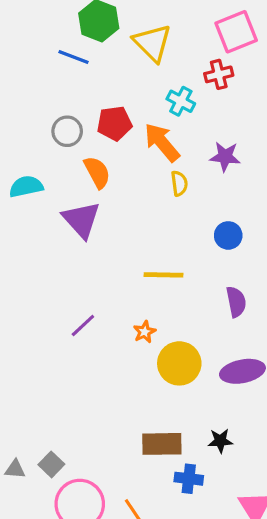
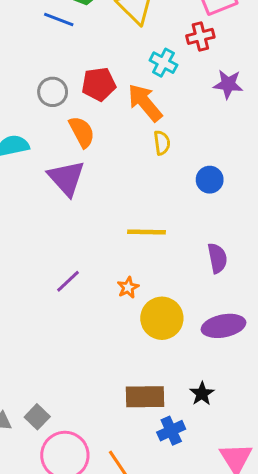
purple star: (225, 157) -> (228, 84), moved
blue circle: (228, 235) -> (210, 180), moved
black star: (220, 441) -> (202, 394), turned -30
blue cross: (189, 479) -> (171, 431), turned -32

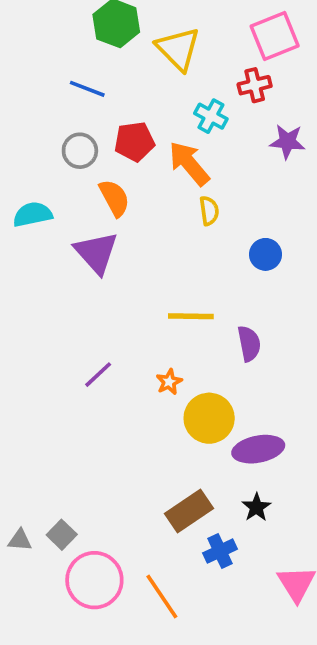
blue line: (59, 20) -> (87, 89), moved
purple semicircle: (217, 258) -> (249, 344), moved
purple ellipse: (223, 326) -> (258, 449), moved
brown rectangle: (145, 397) -> (189, 511), turned -33

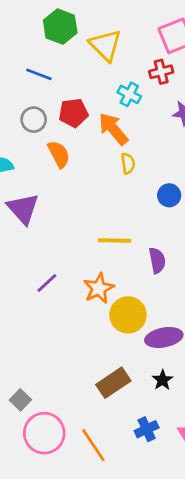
purple triangle: (96, 253) -> (23, 209), moved
orange star: (169, 382) -> (99, 288), size x1.6
blue cross: (220, 551) -> (147, 429), moved

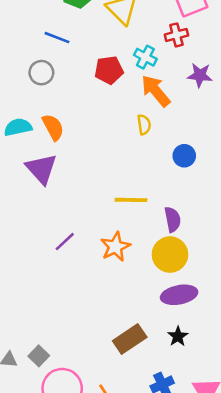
red pentagon: (73, 113) -> (109, 70), moved
gray circle: (34, 120) -> (41, 73), moved
orange arrow: (113, 129) -> (156, 91), moved
orange semicircle: (59, 154) -> (53, 127), moved
yellow circle: (128, 315) -> (170, 255), moved

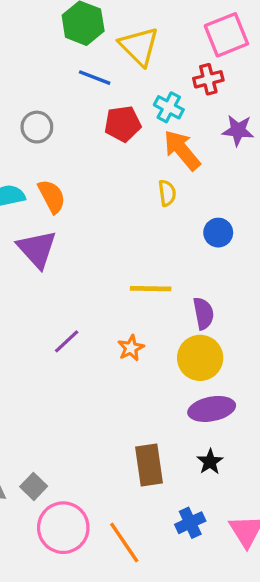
blue line: (57, 38) -> (95, 78), moved
orange star: (115, 247) -> (131, 348), size x0.7
brown rectangle: (130, 339) -> (149, 465), turned -64

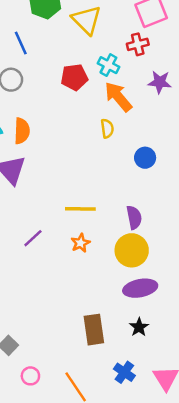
blue line: (95, 78) -> (21, 43), moved, turned 45
orange semicircle: (52, 196) -> (22, 131), turned 30
yellow line: (151, 289) -> (80, 209), moved
blue cross: (190, 523) -> (124, 372), turned -30
pink circle: (63, 528) -> (30, 376), size x0.5

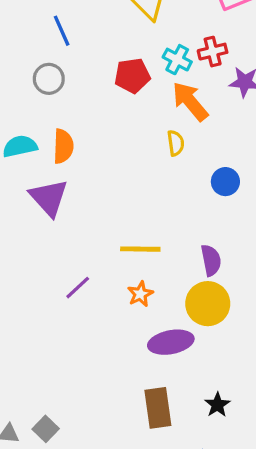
red cross: (138, 44) -> (213, 52), moved
purple ellipse: (140, 288) -> (171, 342), moved

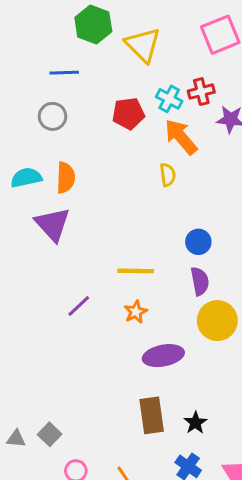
blue line: (62, 31) -> (64, 73), turned -68
blue circle: (225, 182) -> (198, 242), moved
yellow circle: (208, 304) -> (217, 321), moved
black star: (217, 405) -> (195, 423), moved

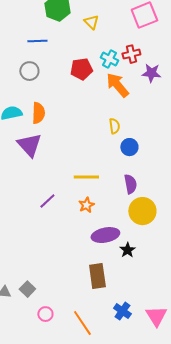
yellow triangle: (143, 45) -> (91, 22), size x0.6
yellow semicircle: (168, 175) -> (114, 126), moved
blue circle: (198, 242) -> (129, 147), moved
black star: (195, 423) -> (127, 250), moved

